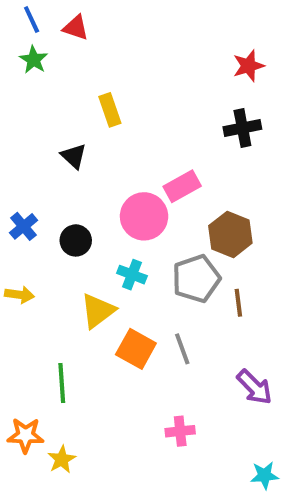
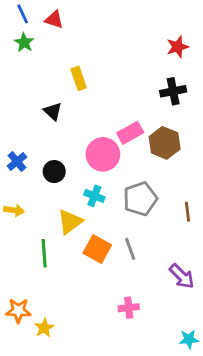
brown hexagon: (230, 234) -> (165, 143), moved
brown line: (238, 303) -> (188, 212), moved
green line: (62, 383) -> (44, 253), moved

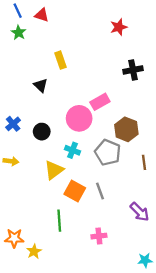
red star: (177, 47) -> (119, 27), moved
brown hexagon: (165, 143) -> (126, 129), moved
gray pentagon: (140, 199) -> (108, 152), turned -30
green line: (44, 253) -> (59, 221), moved

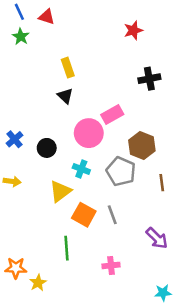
black triangle: (41, 85) -> (65, 96), moved

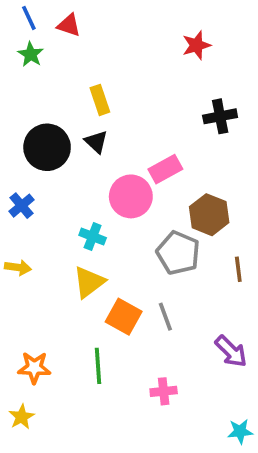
black circle: (47, 148) -> (47, 147), moved, size x1.6
cyan cross: (81, 169) -> (93, 237), moved
orange star: (16, 268) -> (34, 368), moved
yellow star: (38, 283) -> (22, 417), moved

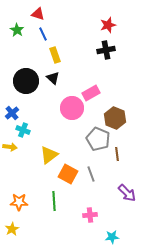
blue line: (29, 18) -> (43, 34), moved
black cross: (220, 116) -> (106, 50), moved
cyan cross: (93, 237) -> (23, 130), moved
brown line: (238, 269) -> (117, 154), moved
cyan star: (240, 431) -> (112, 237), moved

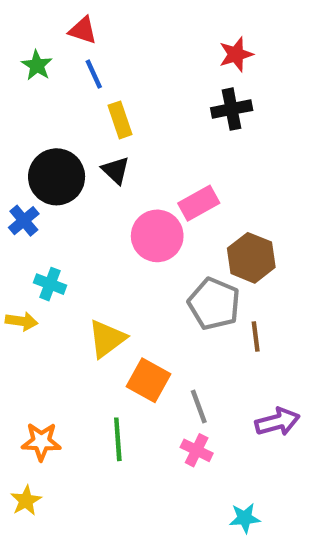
blue cross: (12, 113) -> (24, 221), moved
gray line: (91, 174) -> (199, 407), moved
purple arrow: (127, 193) -> (277, 422), turned -60
pink cross: (90, 215) -> (197, 450), moved, turned 32

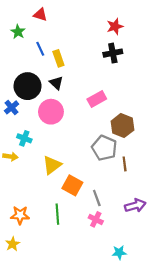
blue line: (94, 74) -> (40, 49), moved
pink circle: (157, 236) -> (51, 112), moved

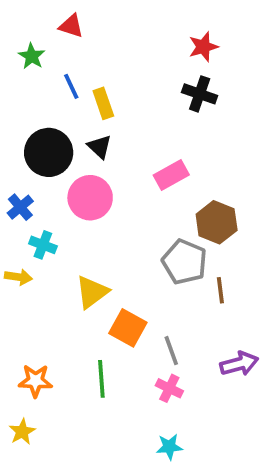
black cross: (113, 53) -> (200, 94), turned 30
blue cross: (12, 107) -> (20, 207), moved
cyan star: (119, 252) -> (169, 447), moved

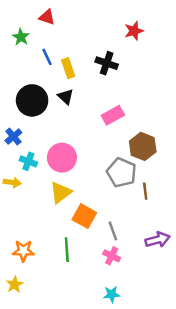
black cross: (200, 94) -> (107, 63), moved
pink circle: (90, 198) -> (62, 158), moved

